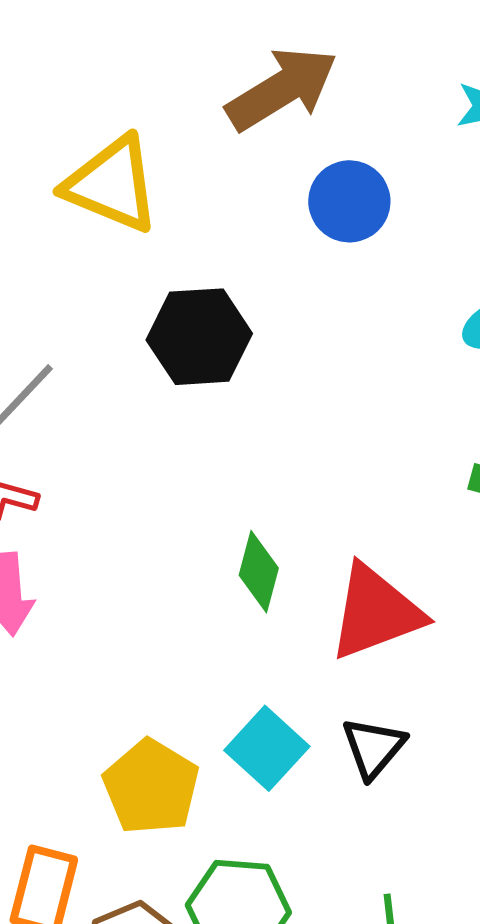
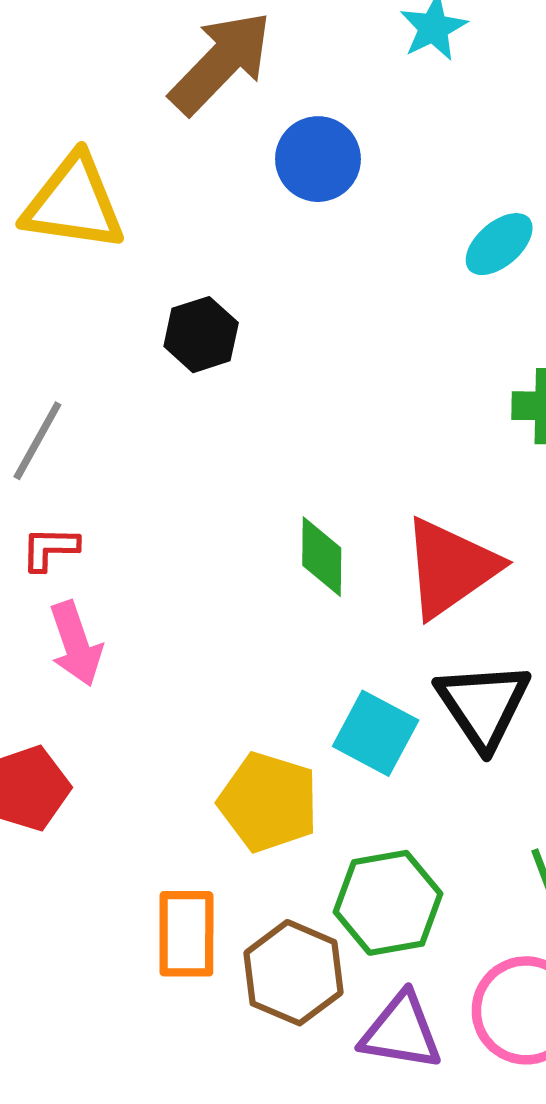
black hexagon: (199, 337) -> (201, 335), size x0.7
black triangle: (373, 748) -> (483, 705), size x1.4

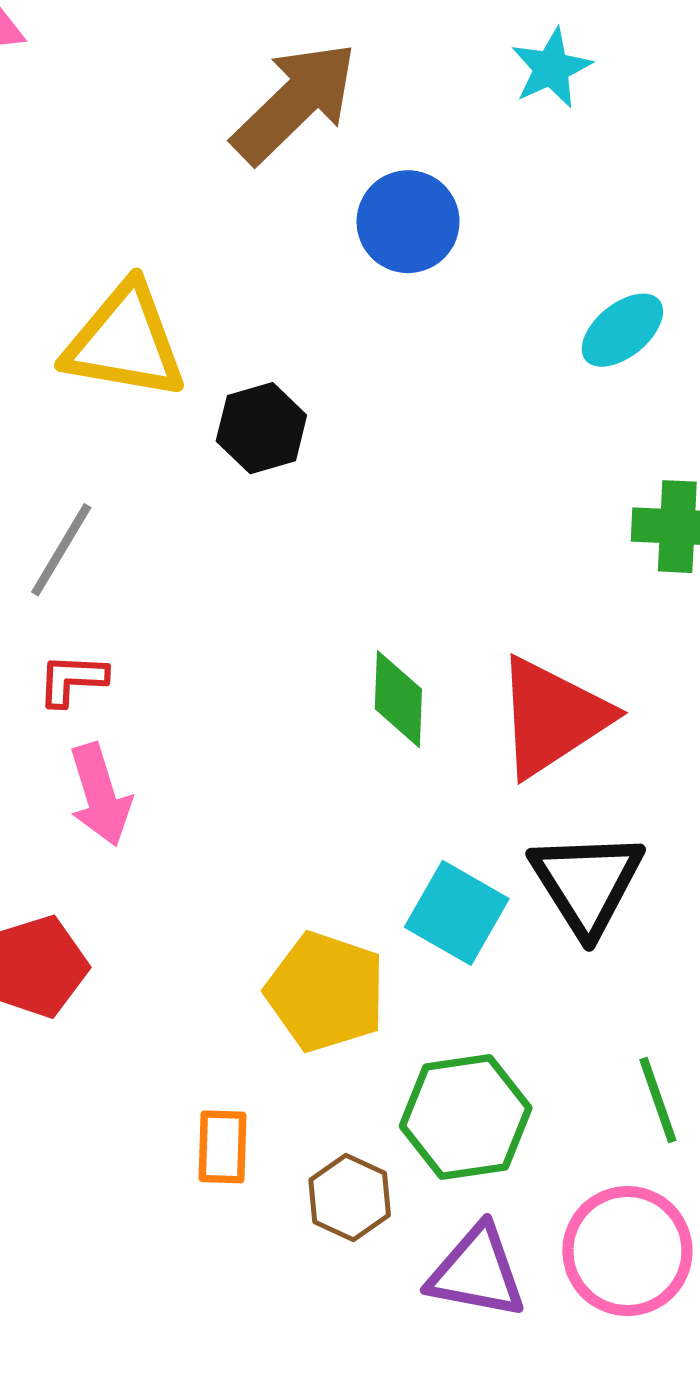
yellow triangle: (74, 203) -> (125, 342), moved
orange rectangle: (186, 934) -> (223, 1147), size x0.7
brown hexagon: (293, 973) -> (350, 1198), size x0.7

